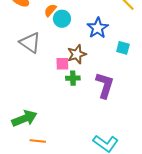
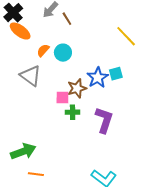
orange semicircle: (50, 10) -> (43, 50), moved
blue star: (98, 28) -> (98, 78), moved
cyan square: (123, 48) -> (116, 74), moved, turned -32

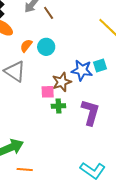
blue star: (98, 78) -> (82, 70), turned -30

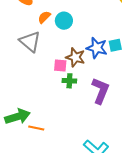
brown star: (62, 82) -> (75, 57), turned 30
orange line: (25, 170) -> (36, 128), moved

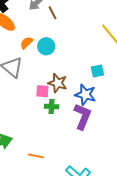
blue star: (97, 48) -> (85, 95), moved
orange line: (36, 128) -> (36, 156), moved

